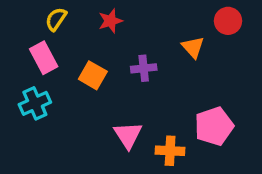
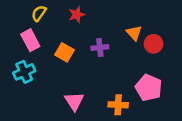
red circle: (228, 21) -> (154, 44), moved
pink pentagon: (214, 126) -> (149, 88), turned -30
pink triangle: (128, 135) -> (74, 101), moved

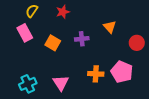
red circle: (154, 44) -> (137, 43), moved
cyan cross: (24, 72) -> (28, 84), moved
orange cross: (118, 105) -> (96, 74), moved

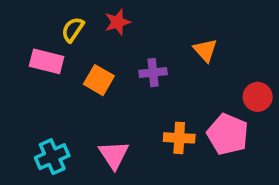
yellow semicircle: (32, 11) -> (73, 30), moved
pink rectangle: (25, 33) -> (47, 61), turned -48
red circle: (137, 43) -> (258, 97), moved

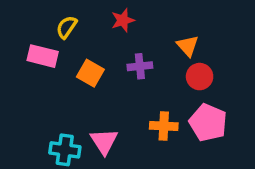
red star: (118, 22) -> (123, 20), moved
red circle: (258, 97) -> (200, 77), moved
cyan cross: (52, 157) -> (65, 150), moved, turned 32

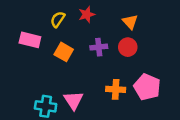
yellow semicircle: (67, 27) -> (58, 19), moved
orange triangle: (188, 46) -> (130, 22), moved
red circle: (200, 77) -> (128, 47), moved

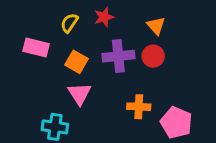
purple cross: (99, 47) -> (118, 56), size x1.5
pink pentagon: (147, 87) -> (176, 123), moved
pink triangle: (73, 100) -> (79, 94), moved

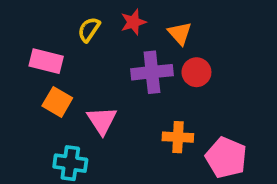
orange triangle: (156, 26) -> (180, 33), moved
orange square: (77, 62) -> (57, 102), moved

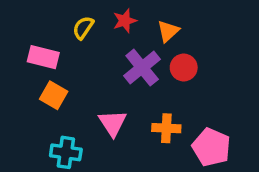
orange triangle: (180, 33) -> (168, 31), turned 30
purple cross: (152, 72) -> (142, 68), turned -33
pink triangle: (102, 120) -> (113, 123), moved

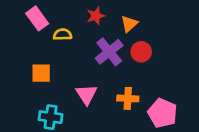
yellow semicircle: (83, 28) -> (63, 34), moved, turned 54
pink rectangle: (43, 57) -> (37, 18), moved, turned 40
orange square: (54, 95) -> (41, 73), turned -30

